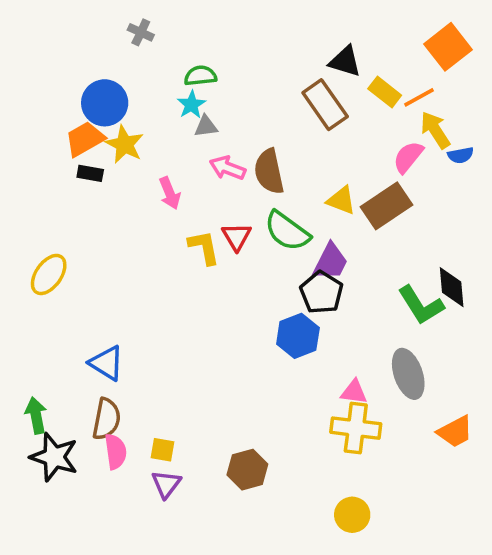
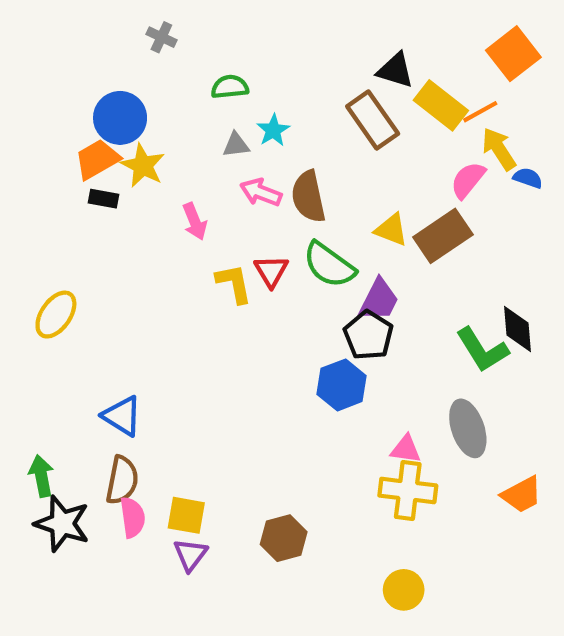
yellow rectangle: (385, 92) -> (441, 105), size x1.4
cyan star: (191, 105) -> (273, 130), moved
blue semicircle: (461, 155) -> (528, 178), turned -150
yellow square: (162, 450) -> (186, 515), size x1.4

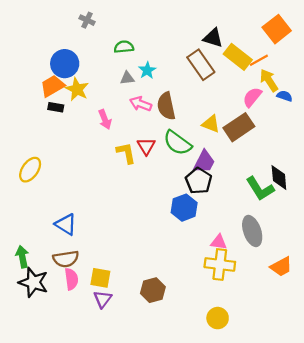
brown semicircle: (122, 480) -> (66, 259), turned 70

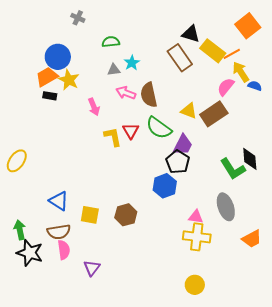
yellow ellipse: (30, 170) -> (17, 161), moved
yellow square: (100, 278) -> (90, 215), moved
brown hexagon: (153, 290) -> (126, 215), moved

